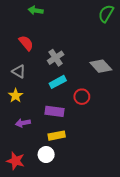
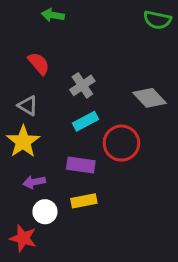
green semicircle: (106, 14) -> (157, 20), turned -108
yellow star: (16, 96) -> (23, 142), size x1.5
red circle: (82, 97) -> (121, 143), size x1.5
white circle: (46, 155) -> (45, 212), moved

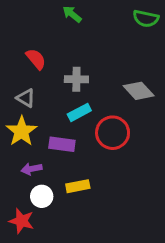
green arrow: (53, 15) -> (72, 14), moved, turned 30
gray cross: (82, 85) -> (76, 79), turned 35
purple rectangle: (81, 165) -> (62, 144), moved

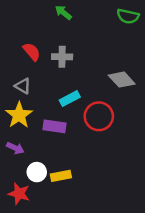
gray cross: (76, 79) -> (62, 57), moved
purple arrow: (32, 169) -> (15, 148), moved, turned -144
yellow rectangle: (78, 186) -> (61, 176), moved

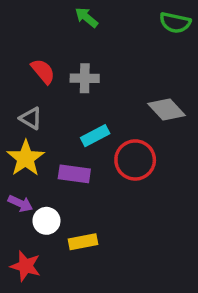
white circle: (37, 172) -> (46, 221), moved

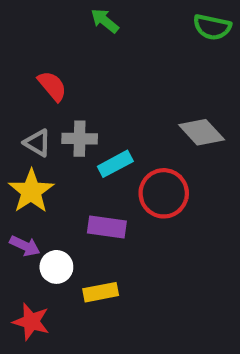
gray cross: (85, 78) -> (80, 139), moved
purple rectangle: (74, 174) -> (107, 227), moved

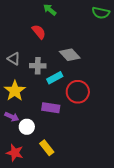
red semicircle: (52, 86) -> (39, 32), moved
gray diamond: (202, 132) -> (70, 55), moved
gray triangle: (37, 143) -> (14, 59), moved
yellow rectangle: (101, 292) -> (47, 148), moved, turned 63

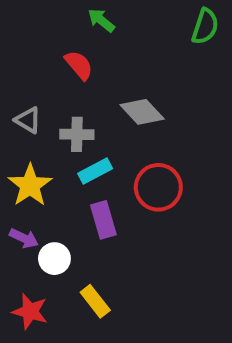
green semicircle: (101, 13) -> (205, 26), turned -84
cyan rectangle: (55, 78) -> (95, 171), moved
purple rectangle: (51, 108) -> (103, 220), turned 66

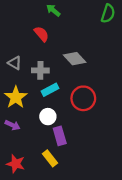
purple rectangle: (103, 220) -> (60, 136), moved
white circle: (54, 259) -> (48, 117), moved

